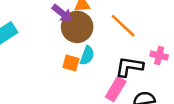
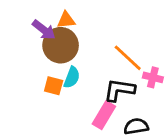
orange line: (123, 26) -> (128, 58), moved

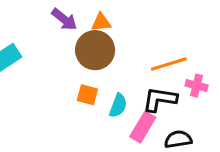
purple arrow: (44, 30) -> (64, 19), moved
orange line: (128, 58) -> (169, 64), turned -60
cyan semicircle: (72, 77) -> (118, 106), moved

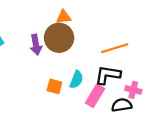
purple arrow: (64, 19) -> (36, 45), moved, turned 42
pink cross: (197, 86) -> (133, 90), moved
orange square: (87, 95) -> (54, 86), moved

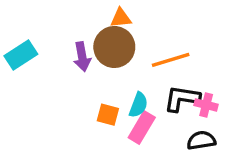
orange line: (115, 48) -> (171, 60), moved
pink cross: (133, 90) -> (206, 105), moved
pink rectangle: (95, 96) -> (142, 128), moved

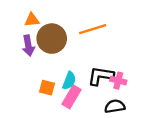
orange triangle: (121, 18) -> (32, 20), moved
orange line: (171, 60) -> (93, 29), moved

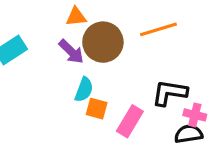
purple arrow: (28, 46) -> (71, 52), turned -36
cyan semicircle: (69, 81) -> (84, 90), moved
pink cross: (118, 81) -> (195, 115), moved

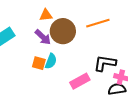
orange square: (97, 109) -> (39, 63), moved
pink rectangle: (130, 121) -> (80, 81), turned 30

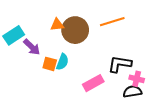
orange triangle: (46, 15) -> (57, 25), moved
purple arrow: (43, 37) -> (32, 47), moved

